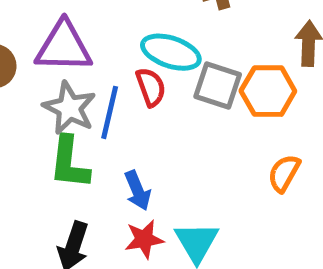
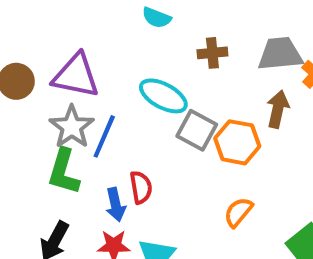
red semicircle: (151, 87) -> (141, 187), moved

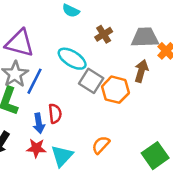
brown cross: (212, 53) -> (104, 34), turned -30
orange semicircle: (238, 212) -> (101, 145), moved

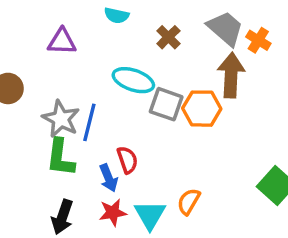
gray trapezoid: (145, 37) -> (225, 28), turned 56
purple triangle: (20, 43) -> (62, 41), moved, size x0.7
brown arrow: (141, 71) -> (231, 75), size x1.4
orange semicircle: (101, 145) -> (189, 201), moved

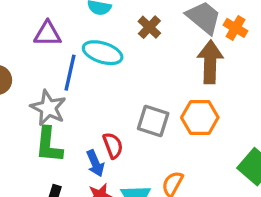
cyan ellipse: (133, 80) -> (103, 53), moved
gray square: (166, 104) -> (153, 121), moved
orange hexagon: (202, 109) -> (200, 118), moved
blue line: (89, 122) -> (70, 73), moved

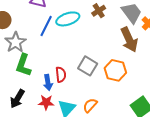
cyan ellipse: (103, 53) -> (68, 19), turned -50
brown arrow: (210, 62) -> (129, 40), turned 140
gray star: (48, 108) -> (15, 42), moved

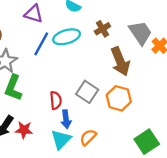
brown arrow: (129, 40) -> (120, 61), moved
blue arrow: (48, 82) -> (66, 119), moved
red star: (46, 102) -> (24, 130), moved

